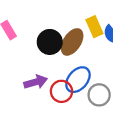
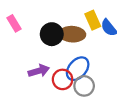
brown ellipse: (72, 42) -> (72, 34), turned 60
gray circle: (99, 95) -> (84, 86), moved

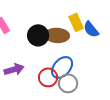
purple arrow: (39, 71) -> (14, 69), moved

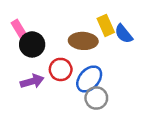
black circle: (38, 35) -> (32, 44), moved
red circle: (48, 77) -> (61, 69), moved

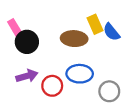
red circle: (61, 69) -> (52, 86), moved
blue ellipse: (89, 79) -> (80, 74), turned 50
gray circle: (96, 98) -> (109, 91), moved

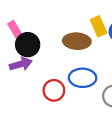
purple arrow: (27, 76) -> (21, 64), moved

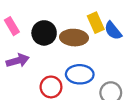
black circle: (28, 45) -> (44, 33), moved

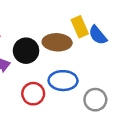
black circle: (44, 33) -> (26, 51), moved

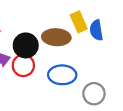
blue semicircle: (98, 35) -> (96, 30), turned 30
red circle: (33, 94) -> (23, 65), moved

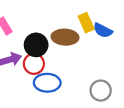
blue semicircle: (96, 30) -> (103, 30), turned -54
blue ellipse: (62, 75) -> (47, 83), moved

